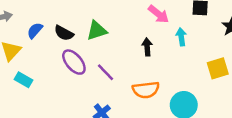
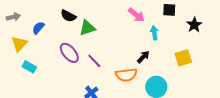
black semicircle: (64, 33) -> (68, 16), moved
black arrow: (147, 47) -> (143, 57), moved, turned 48

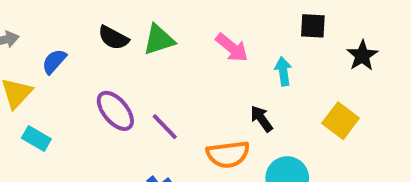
pink arrow: (136, 15) -> (232, 48), moved
green triangle: (87, 28) -> (159, 40), moved
black arrow: (143, 57) -> (262, 119), turned -80
yellow square: (183, 58) -> (341, 121), turned -36

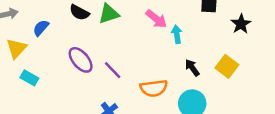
cyan arrow: (283, 71) -> (177, 34), moved
black arrow: (262, 119) -> (192, 68), moved

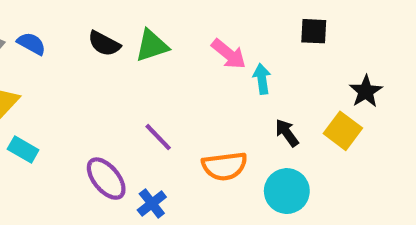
black star: (241, 24) -> (366, 91), moved
blue semicircle: (41, 28) -> (31, 44), moved, turned 78
purple ellipse: (81, 60) -> (106, 179), moved

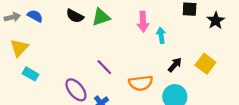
pink arrow: (229, 54) -> (143, 22), turned 48
black star: (366, 91) -> (216, 21), moved
black arrow: (287, 133) -> (175, 65), turned 77

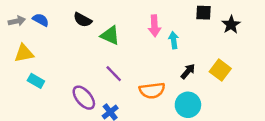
green triangle: (101, 17) -> (110, 35), moved, turned 42
yellow triangle: (19, 48) -> (24, 53), turned 36

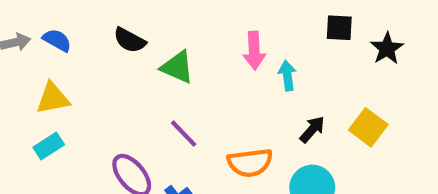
yellow triangle: (24, 53) -> (53, 98), moved
cyan rectangle: (36, 81) -> (49, 146), turned -63

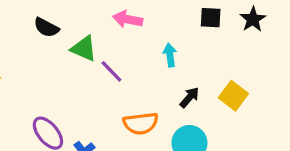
black star: (387, 48) -> (253, 19), moved
pink arrow: (254, 51) -> (128, 19), moved, turned 104
purple line: (184, 134) -> (111, 71), moved

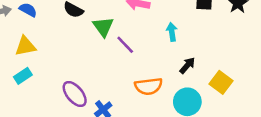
green triangle: (84, 49) -> (103, 27), turned 30
yellow square: (233, 96) -> (221, 82), moved

